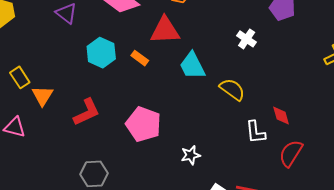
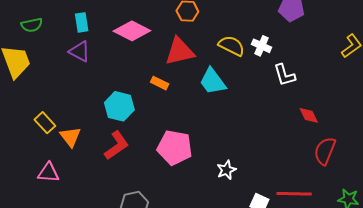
cyan hexagon: (101, 53) -> (119, 106), moved
yellow semicircle: (232, 89) -> (232, 46), moved
white L-shape: (255, 132) -> (284, 75), moved

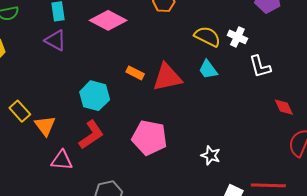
red triangle: (180, 51) -> (167, 77), moved
cyan trapezoid: (213, 81) -> (208, 70), moved, size x0.7
white star: (226, 170) -> (211, 155), moved, turned -30
pink triangle: (48, 173) -> (62, 160), moved

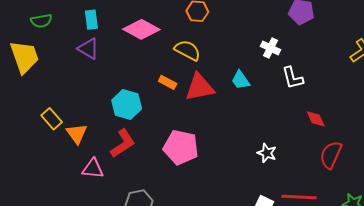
yellow semicircle: (207, 37) -> (187, 50), moved
white star: (211, 155) -> (267, 153), moved

